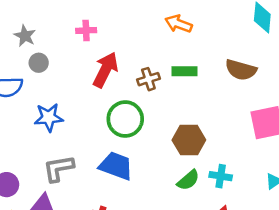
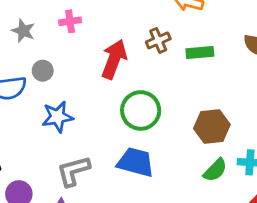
pink cross: (86, 30) -> (70, 21), moved
gray circle: (39, 63) -> (43, 71), moved
brown cross: (148, 79) -> (158, 40), moved

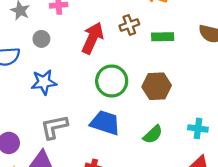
gray circle: (43, 71) -> (41, 39), moved
brown hexagon: (212, 127) -> (157, 86), moved
green semicircle: (215, 170) -> (153, 134), moved

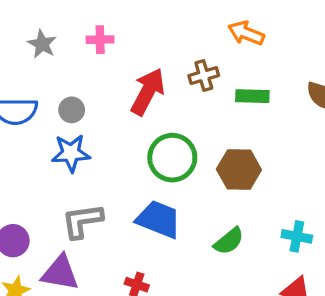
gray circle: (41, 39) -> (72, 110), moved

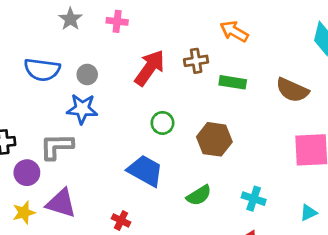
green circle: (172, 158) -> (162, 123), size x0.6
gray L-shape: (82, 221) -> (57, 146), moved

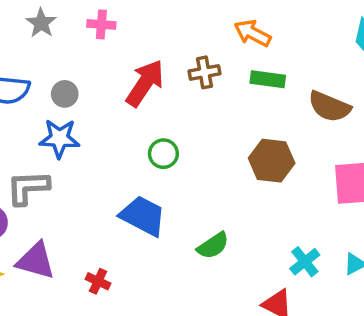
green rectangle: (233, 82) -> (268, 79), moved
brown hexagon: (214, 139) -> (272, 161), moved
cyan cross: (254, 199) -> (305, 262), moved, turned 35
red cross: (121, 220) -> (98, 281), moved

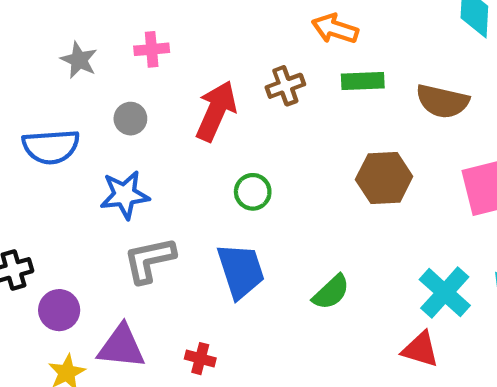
gray circle: (65, 94) -> (130, 119), moved
gray L-shape: (28, 188) -> (149, 260), moved
blue trapezoid: (143, 216) -> (241, 271), turned 54
cyan cross: (305, 262) -> (445, 293), size x1.4

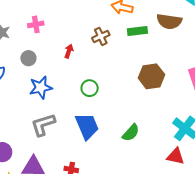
brown semicircle: (442, 101) -> (169, 21), moved
red arrow: (216, 111) -> (69, 51), size x0.5
blue star: (125, 195) -> (41, 88), moved

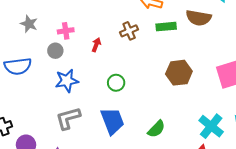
pink cross: (36, 24) -> (66, 31), moved

